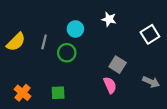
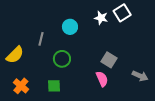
white square: (150, 34) -> (122, 13), moved
yellow semicircle: (16, 42) -> (15, 55), moved
green circle: (67, 53) -> (62, 59), moved

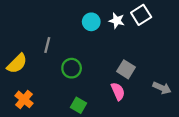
cyan circle: (70, 27) -> (91, 22), moved
green square: (54, 86) -> (78, 105), moved, turned 32

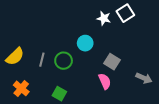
cyan circle: (91, 22) -> (85, 43), moved
gray line: (47, 45) -> (42, 60), moved
green square: (78, 105) -> (59, 94), moved

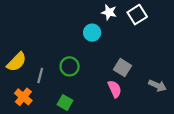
white star: (104, 18) -> (109, 12), moved
cyan circle: (85, 43) -> (92, 33), moved
gray line: (42, 60) -> (40, 75), moved

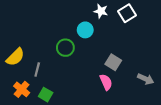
green circle: (70, 66) -> (65, 48), moved
green square: (65, 102) -> (46, 95), moved

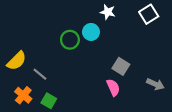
white square: (127, 13) -> (149, 14), moved
green circle: (65, 48) -> (70, 40), moved
gray line: (37, 70) -> (40, 74), turned -64

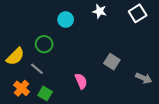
cyan circle: (91, 32) -> (66, 20), moved
green circle: (70, 40) -> (44, 44), moved
pink semicircle: (113, 87) -> (81, 81), moved

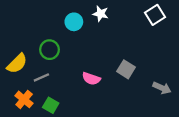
white star: (100, 11) -> (101, 14), moved
gray line: (37, 69) -> (41, 77), turned -64
pink semicircle: (81, 81) -> (91, 79), moved, turned 133

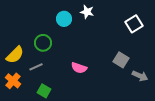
white square: (155, 15) -> (134, 24), moved
gray square: (126, 69) -> (121, 60), moved
orange cross: (24, 99) -> (13, 81), moved

